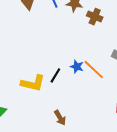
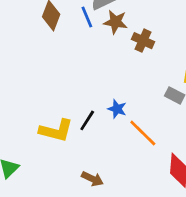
orange line: (94, 70) -> (143, 133), moved
brown arrow: (60, 118) -> (92, 179), turned -35

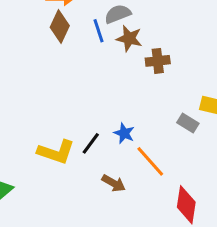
brown cross: (143, 41) -> (158, 61), turned -35
brown arrow: (92, 179) -> (114, 183), moved

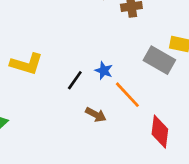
gray rectangle: (188, 123) -> (159, 60), size x1.6
yellow L-shape: (56, 152) -> (26, 64), moved

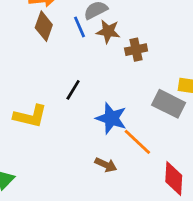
blue star: (104, 71) -> (111, 118), size x1.6
black line: (75, 80) -> (73, 90), moved

